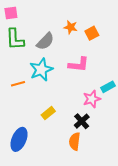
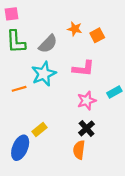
pink star: (92, 99) -> (87, 101), moved
yellow rectangle: (48, 113) -> (39, 130), moved

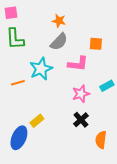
orange star: (75, 29) -> (59, 21), moved
orange square: (97, 35) -> (96, 44), moved, turned 32
gray semicircle: (48, 44) -> (59, 42), moved
orange semicircle: (79, 150) -> (101, 140), moved

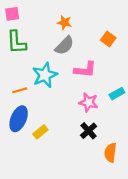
orange square: (96, 44) -> (108, 39), moved, turned 32
pink star: (81, 94) -> (89, 102), turned 30
blue ellipse: (19, 138) -> (19, 119), moved

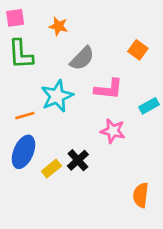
orange star: (64, 23) -> (58, 26), moved
cyan rectangle: (117, 94) -> (149, 106), moved
black cross: (89, 131) -> (78, 160), moved

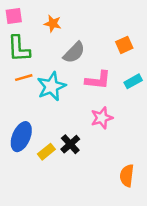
orange square: (138, 50) -> (124, 45), turned 30
cyan rectangle: (149, 106) -> (133, 81), moved
orange line: (25, 116) -> (24, 78), moved
pink star: (113, 131) -> (102, 118), turned -30

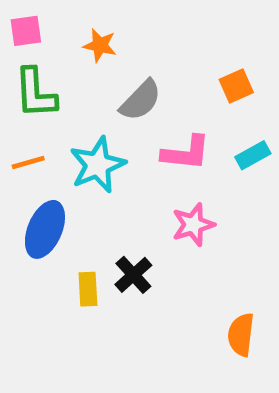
orange line: (24, 78) -> (28, 162), moved
blue ellipse: (21, 137) -> (45, 229), moved
yellow rectangle: (46, 152) -> (88, 289), turned -54

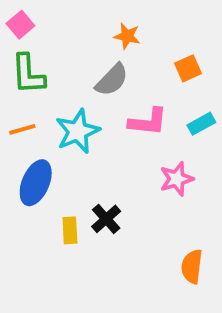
pink square: (26, 31) -> (20, 25), turned -32
orange star: (100, 45) -> (127, 36), moved
pink star: (193, 225) -> (177, 179), moved

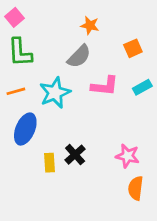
pink star: (177, 179) -> (128, 156), moved, turned 30

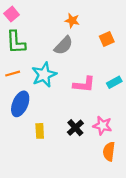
pink L-shape: (105, 86) -> (84, 84), moved
cyan rectangle: (142, 87) -> (114, 82), moved
black cross: (75, 155) -> (75, 128), moved

